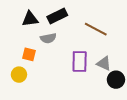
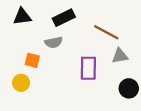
black triangle: (30, 19) -> (22, 17), moved
gray triangle: (104, 63) -> (120, 56), moved, turned -35

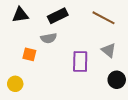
brown line: (106, 32) -> (103, 18), moved
gray triangle: (120, 56) -> (109, 50), turned 49
yellow circle: (21, 83) -> (15, 84), moved

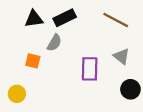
black triangle: (20, 15) -> (34, 19), moved
gray semicircle: (49, 38) -> (54, 43), turned -49

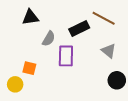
black rectangle: (65, 18) -> (79, 28), moved
orange square: (33, 61) -> (29, 68), moved
purple rectangle: (90, 69) -> (66, 56), moved

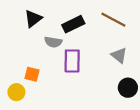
black triangle: (30, 17) -> (33, 19), turned -30
black rectangle: (79, 28) -> (73, 24), moved
gray semicircle: (49, 39) -> (53, 42), turned 70

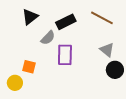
gray semicircle: (53, 42) -> (48, 38), turned -56
black circle: (128, 88) -> (115, 70), moved

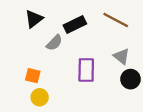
purple rectangle: (65, 55) -> (86, 70), moved
yellow circle: (15, 83) -> (40, 97), moved

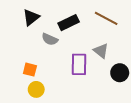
gray semicircle: (54, 43) -> (50, 39), turned 70
gray triangle: (121, 56) -> (101, 51), moved

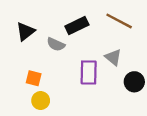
black triangle: (31, 17) -> (25, 31), moved

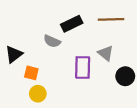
brown line: (119, 21) -> (111, 19), turned -30
black triangle: (25, 31) -> (14, 54), moved

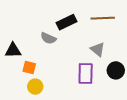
black triangle: (14, 54) -> (13, 50), turned 36
purple rectangle: (83, 67) -> (86, 73), moved

